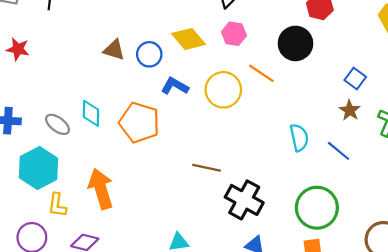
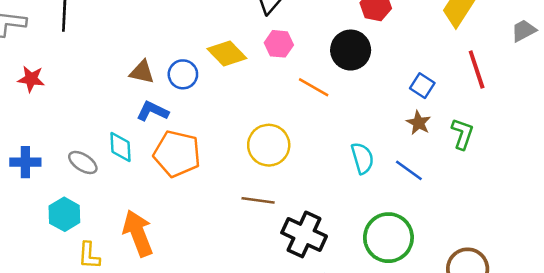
blue L-shape: (175, 86) -> (152, 111), moved
yellow circle: (223, 90) -> (269, 145), moved
cyan hexagon: (38, 168) -> (64, 214), size x0.7

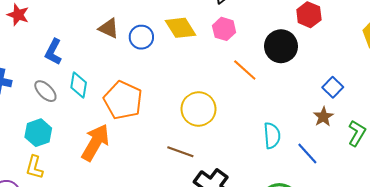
blue L-shape: (152, 111) -> (53, 52), moved, turned -100
cyan hexagon: (64, 214) -> (38, 133), moved
orange arrow: (138, 233) -> (95, 143), moved, turned 39

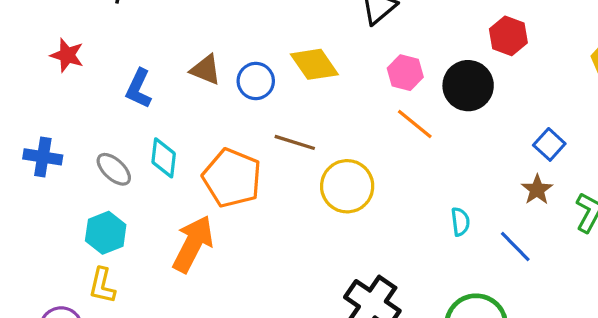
pink hexagon: (224, 29) -> (405, 73), moved
blue L-shape: (53, 52) -> (139, 89), moved
cyan semicircle: (272, 136) -> (460, 222), size x0.7
brown line: (180, 152) -> (295, 142), moved

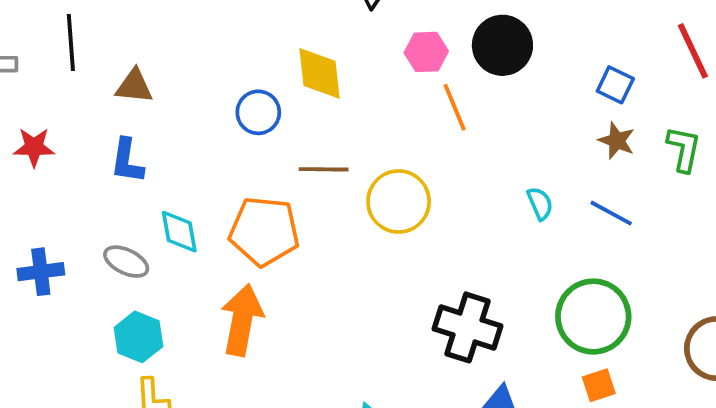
yellow diamond: (314, 64) -> (320, 73), turned 45
brown triangle: (206, 70) -> (134, 86), moved
orange line: (415, 124) -> (455, 107), turned 45

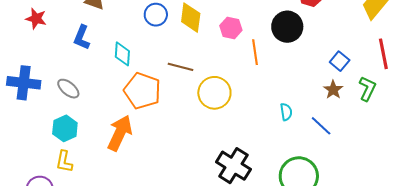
pink hexagon: (426, 52) -> (231, 28), moved
blue circle: (258, 112) -> (156, 15), moved
green L-shape: (684, 149) -> (367, 89), moved
cyan diamond: (179, 232) -> (122, 54), moved
blue cross: (41, 272) -> (24, 83), size x1.4

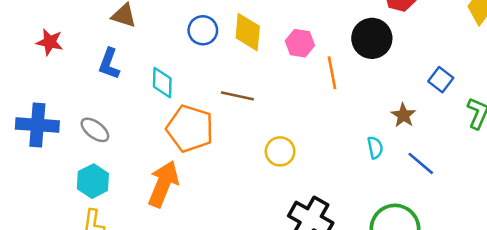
brown star: (333, 90) -> (403, 115), moved
yellow circle: (214, 93) -> (280, 151), moved, size x0.7

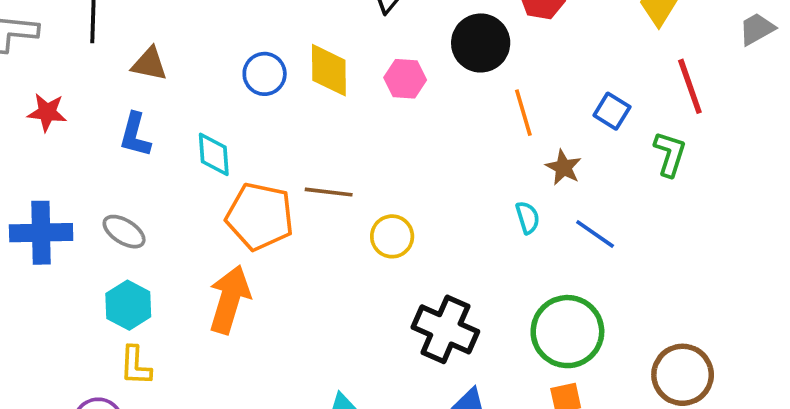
black circle: (372, 38) -> (481, 43), moved
orange line: (332, 73) -> (523, 113), moved
brown line: (237, 96) -> (329, 192), moved

